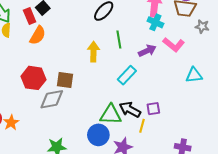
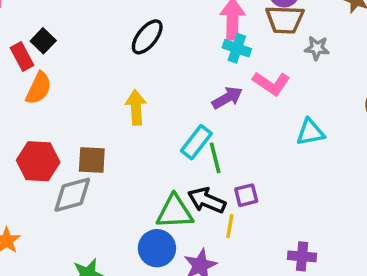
green line: (119, 40) -> (215, 158), moved

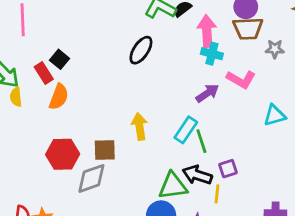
yellow arrow: (136, 107) -> (140, 126), moved

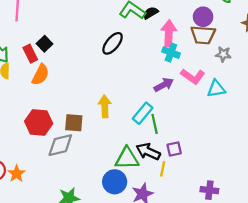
cyan triangle: (275, 115) -> (216, 89), moved

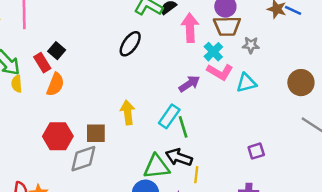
cyan cross: (171, 53) -> (213, 52), moved, turned 30
purple square: (174, 149) -> (256, 151), moved

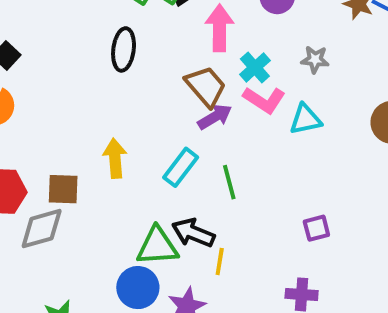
brown trapezoid: (227, 26) -> (206, 86), moved, turned -132
black ellipse: (130, 44) -> (124, 49), turned -30
green line: (183, 127) -> (229, 182), moved

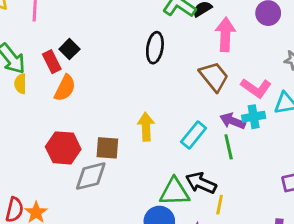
cyan cross: (255, 68) -> (254, 117), moved, turned 30
purple arrow: (215, 117) -> (233, 121), moved, turned -130

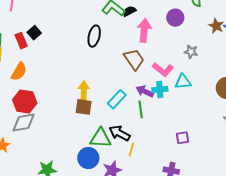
orange semicircle: (65, 88) -> (19, 72), moved
brown square: (107, 148) -> (84, 107), moved
gray diamond: (91, 176) -> (24, 123), moved

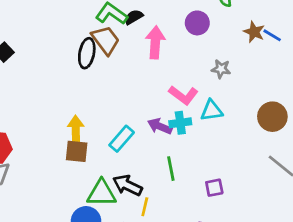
brown trapezoid: (134, 59) -> (106, 40), moved
green line: (141, 109) -> (171, 169), moved

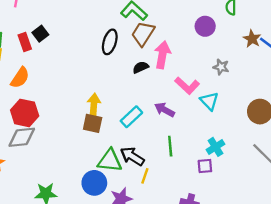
black semicircle: (134, 17) -> (141, 67), moved
brown trapezoid: (106, 40) -> (143, 34), moved, turned -116
pink arrow: (155, 42) -> (162, 55), moved
cyan triangle: (212, 111) -> (209, 101), turned 48
cyan cross: (180, 123) -> (216, 147), moved, turned -30

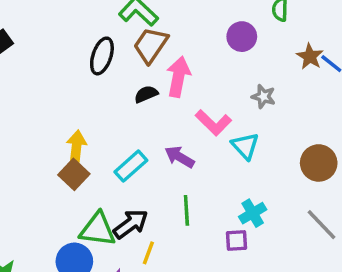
brown square: (93, 123) -> (74, 174), turned 30
black arrow: (132, 156) -> (131, 224), turned 110

